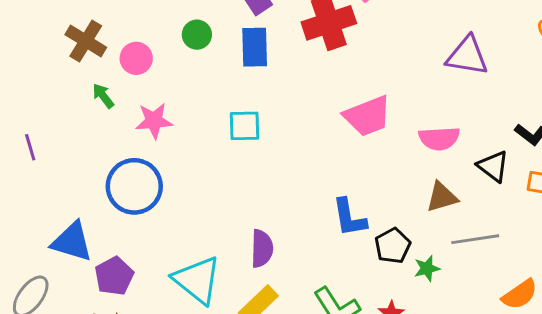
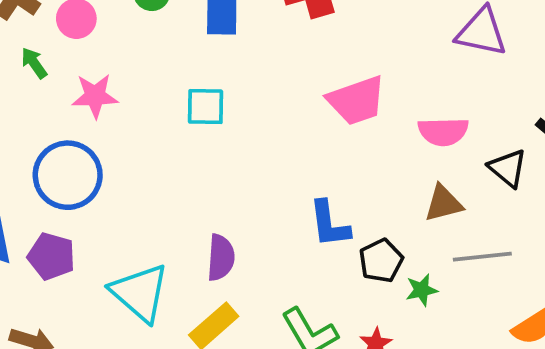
purple pentagon: (114, 276) -> (51, 256), moved, turned -30

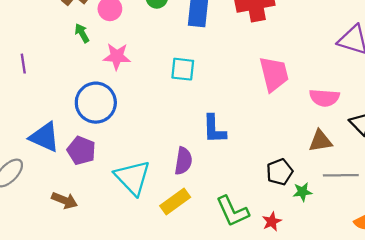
pink trapezoid: (357, 101) -> (274, 74), turned -90
blue L-shape: (329, 224) -> (214, 129), moved

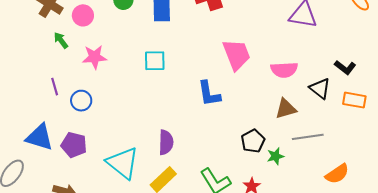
purple line: (23, 64) -> (55, 87), moved
blue circle: (96, 103) -> (81, 101), size x0.6
blue L-shape: (214, 129) -> (209, 94), moved

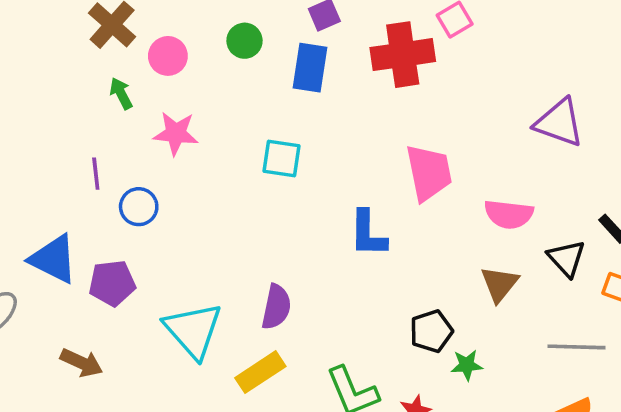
brown triangle: (286, 109) -> (499, 284), turned -45
gray line: (308, 137) -> (577, 347), moved
purple pentagon: (74, 145) -> (112, 283), turned -30

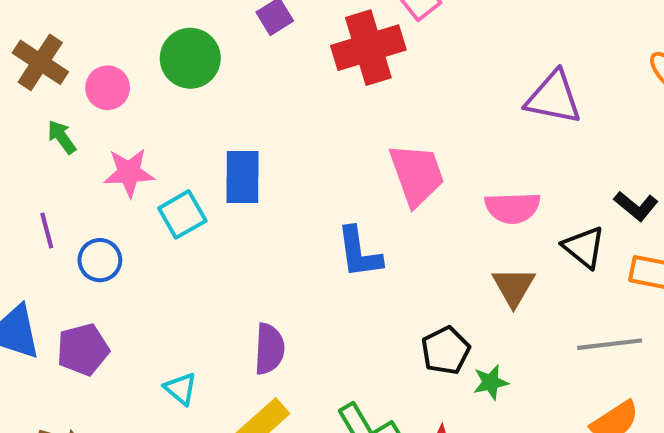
green circle: (245, 41) -> (190, 58), size x1.5
blue rectangle: (310, 68) -> (243, 177), moved
cyan square: (282, 158) -> (182, 214), moved, turned -30
cyan triangle: (193, 330) -> (181, 389), size x0.5

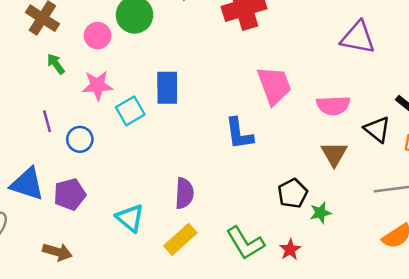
pink circle: (108, 88) -> (98, 36), moved
cyan triangle: (181, 389) -> (130, 218), size x1.4

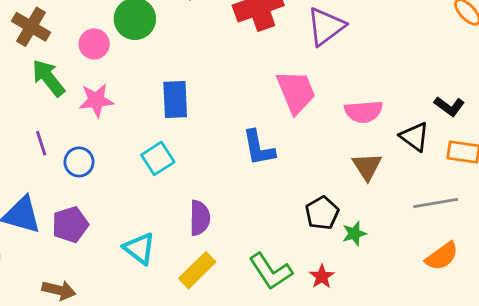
purple triangle: (358, 38) -> (326, 27), moved, turned -45
green arrow: (56, 64) -> (48, 78), size x1.6
cyan square: (130, 111) -> (158, 158), moved

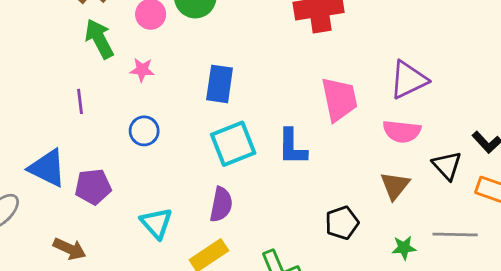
purple triangle: (326, 27) -> (408, 80), moved
pink star: (96, 100) -> (142, 70), size x0.7
cyan square: (158, 158) -> (233, 144), moved, size x1.4
blue circle: (79, 162) -> (144, 131), moved
green star: (354, 234) -> (404, 248), moved

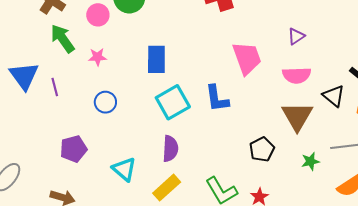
purple triangle: (408, 80) -> (296, 36), size x0.6
blue triangle: (47, 168) -> (24, 76), moved, turned 36
brown triangle: (395, 186) -> (297, 116), size x1.4

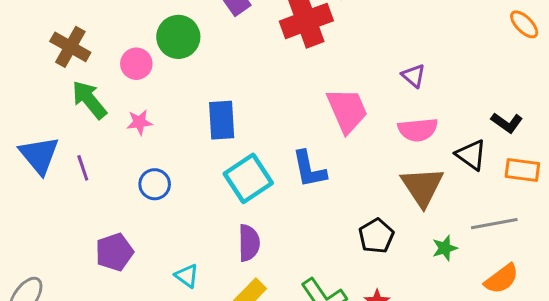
purple triangle: (296, 36) -> (414, 76), turned -42
cyan triangle: (124, 169) -> (187, 276), size x0.7

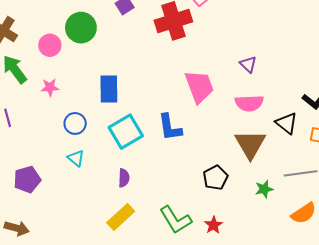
blue circle: (155, 184) -> (75, 123), moved
purple semicircle: (249, 243) -> (124, 178), size x0.7
cyan triangle: (187, 276) -> (76, 158), moved

